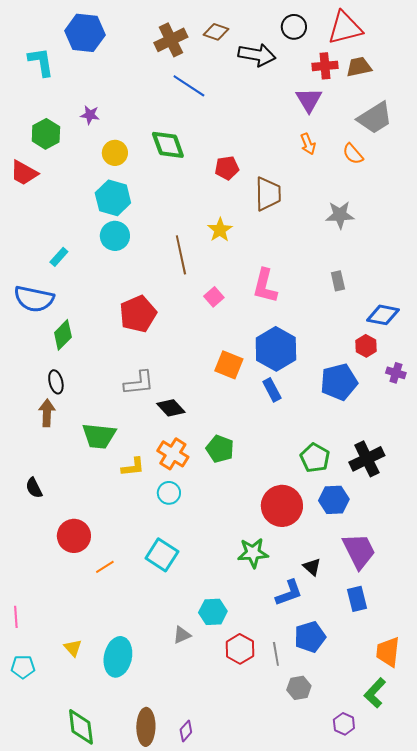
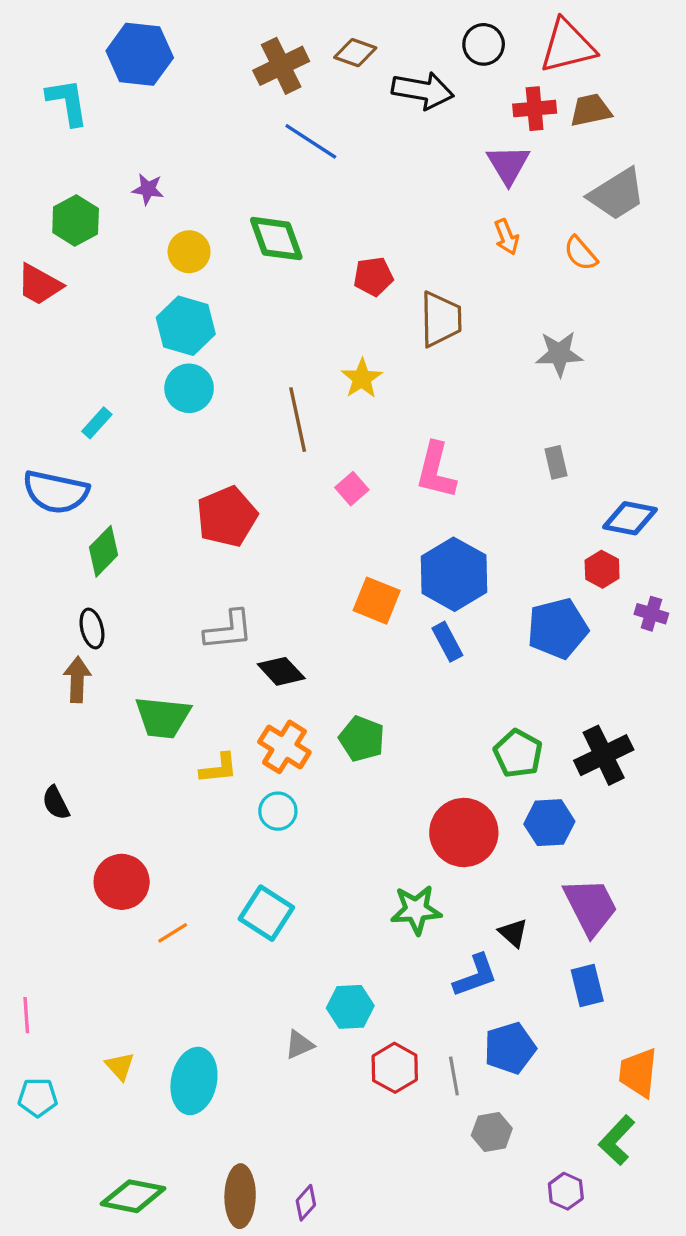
green diamond: (81, 727) -> (133, 1196), turned -72

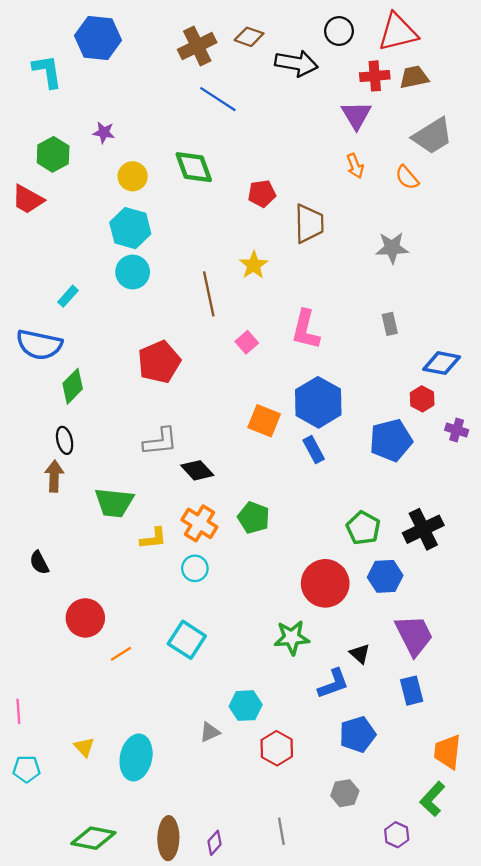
gray line: (454, 1076) -> (281, 831), moved

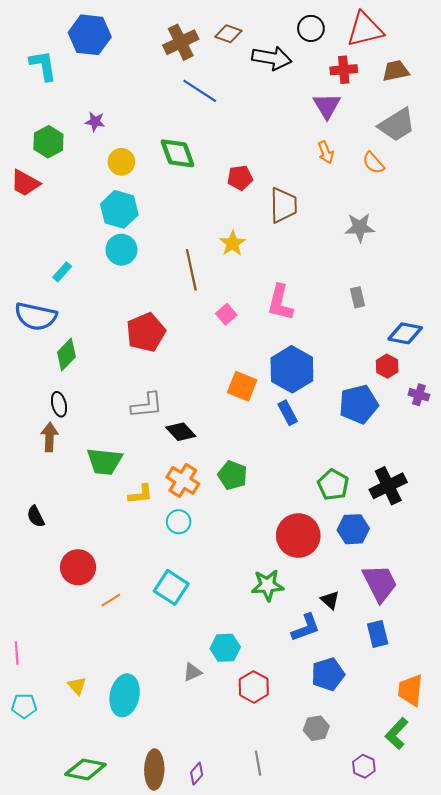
brown trapezoid: (414, 77) -> (396, 71), moved

